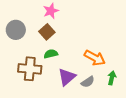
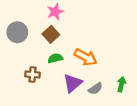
orange arrow: (95, 58) -> (86, 57), moved
brown cross: (30, 69) -> (33, 75), size x0.6

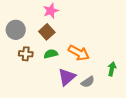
brown cross: (33, 75) -> (26, 54), moved
green arrow: (121, 84) -> (112, 69), moved

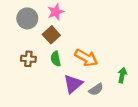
gray circle: (16, 30) -> (27, 18), moved
green semicircle: (51, 54) -> (56, 59), turned -88

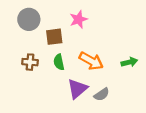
pink star: (56, 12) -> (79, 19), moved
brown square: (51, 35) -> (54, 37), turned 35
green arrow: (122, 75) -> (129, 62), moved, turned 64

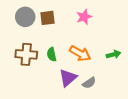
pink star: (79, 19) -> (84, 17), moved
brown square: (54, 37) -> (48, 18), moved
brown cross: (30, 62) -> (26, 54), size x1.5

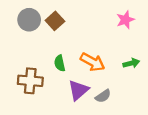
pink star: (84, 17) -> (125, 20), moved
brown square: (48, 18) -> (55, 21), turned -35
brown cross: (26, 54) -> (30, 81), moved

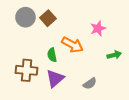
pink star: (125, 20) -> (98, 28), moved
orange arrow: (93, 62) -> (72, 45), moved
purple triangle: (78, 90) -> (55, 78), moved

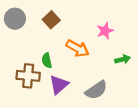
gray circle: (25, 17) -> (15, 19), moved
green semicircle: (52, 55) -> (47, 60), moved
gray semicircle: (90, 84) -> (96, 90), size x1.5

